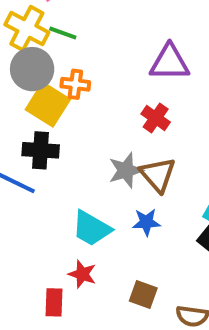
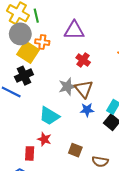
green line: (63, 33) -> (36, 16), turned 56
purple triangle: (170, 63) -> (74, 30), moved
black cross: (41, 150) -> (24, 76), turned -30
blue star: (146, 222) -> (87, 110), moved

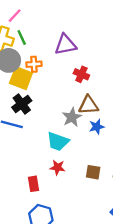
gray star: (67, 86) -> (72, 117), moved
brown triangle: (84, 89) -> (88, 105), turned -42
red rectangle: (30, 153) -> (34, 184), moved

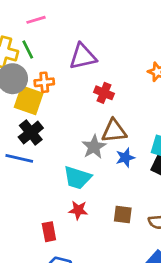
pink line: (15, 16) -> (36, 20), moved, turned 32

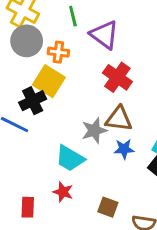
green line: (28, 49) -> (73, 16), moved
purple triangle: (83, 56) -> (104, 35), turned 36
red cross: (104, 93) -> (117, 77), size x1.4
yellow square: (29, 100) -> (49, 81), moved

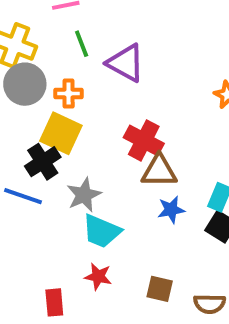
red cross: (117, 77) -> (144, 140), moved
gray star: (94, 130) -> (84, 195), moved

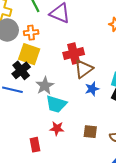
red cross: (144, 140) -> (74, 53), turned -36
brown triangle: (159, 171) -> (84, 69), turned -30

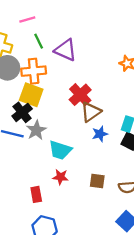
orange cross: (31, 33) -> (34, 71), size x1.5
red cross: (74, 53) -> (80, 95), turned -30
gray star: (45, 86) -> (36, 130), moved

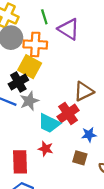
red cross: (80, 95) -> (68, 113), moved
blue star: (100, 134) -> (89, 135), moved
red rectangle: (36, 194) -> (20, 162), size x1.5

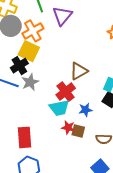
purple triangle: (69, 29) -> (62, 16), turned 40
orange cross: (35, 44) -> (33, 31), turned -30
cyan trapezoid: (49, 123) -> (59, 108), moved, turned -35
red star: (46, 149) -> (68, 128), moved

